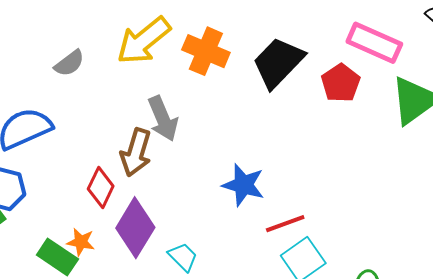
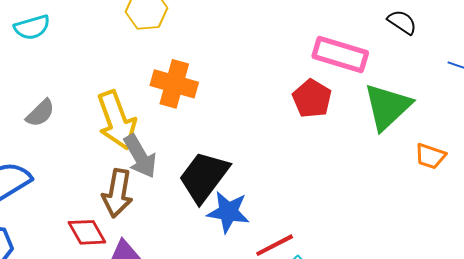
yellow arrow: (144, 41) -> (117, 120), moved, turned -64
black trapezoid: (278, 62) -> (204, 177), moved
red diamond: (101, 187) -> (87, 232), turned -48

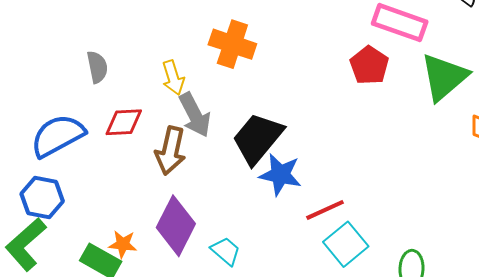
gray semicircle: (40, 113) -> (97, 67), turned -60
yellow arrow: (117, 120) -> (173, 78), size x0.6
red diamond: (87, 232) -> (124, 122), moved, turned -66

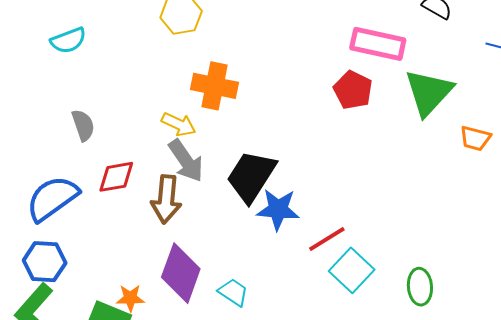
yellow arrow: (173, 78) -> (179, 124), moved, turned -40

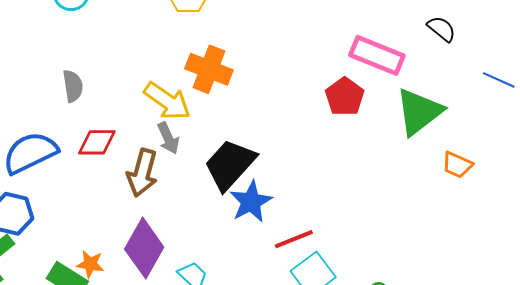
yellow arrow: (179, 124) -> (167, 101), size x1.4
gray arrow: (186, 161) -> (168, 138), size x0.7
blue star: (278, 209) -> (251, 202), turned 30

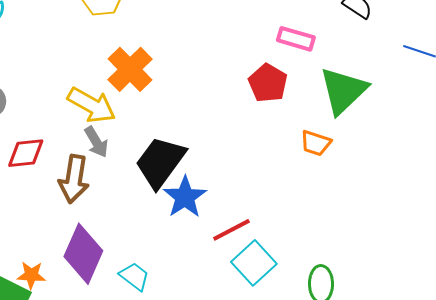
pink rectangle: (377, 55) -> (296, 39), size x0.7
orange cross: (209, 69) -> (130, 69), turned 30
orange trapezoid: (457, 165) -> (316, 143), moved

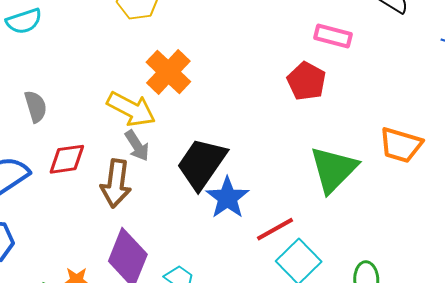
green triangle: (343, 91) -> (334, 169), moved
orange trapezoid: (316, 143) -> (401, 145), moved, size x1.4

